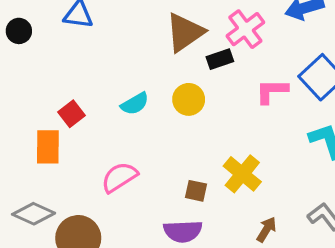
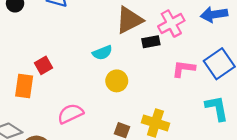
yellow circle: (189, 99) -> (117, 81), moved
cyan semicircle: (135, 104) -> (102, 53), moved
yellow cross: (242, 174) -> (155, 123), turned -30

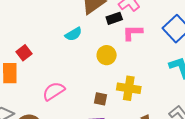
pink L-shape: (184, 69) -> (133, 33), moved
yellow circle: (117, 81) -> (107, 55), moved

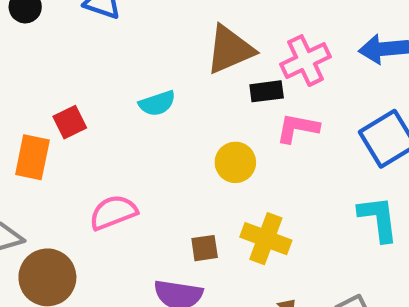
cyan semicircle: (73, 34) -> (157, 103), moved
brown square: (101, 99) -> (205, 248), turned -32

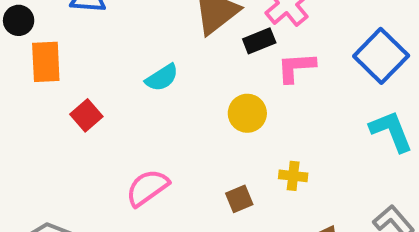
orange rectangle: (32, 157) -> (46, 62), moved
yellow cross: (266, 239) -> (293, 176), size x0.6

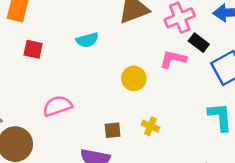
black rectangle: (259, 41) -> (199, 43), moved, turned 42
red square: (86, 115) -> (33, 49), turned 36

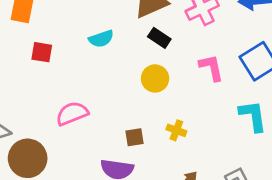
black rectangle: (199, 43) -> (159, 38), moved
pink L-shape: (173, 59) -> (211, 68), moved, turned 68

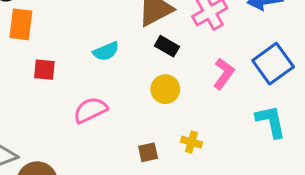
pink L-shape: (211, 68) -> (224, 74), turned 52
pink semicircle: (72, 113) -> (90, 110), moved

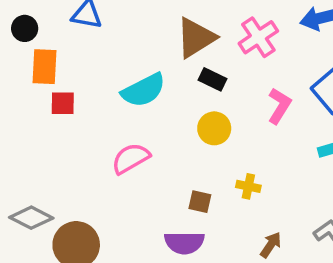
cyan semicircle: (106, 51) -> (144, 90), size x1.5
red square: (44, 70) -> (63, 103), moved
brown square: (148, 152) -> (200, 202), turned 30

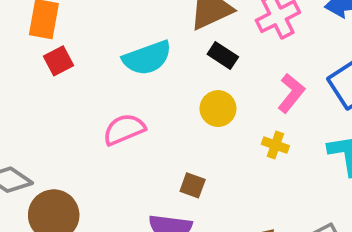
red square: (63, 103) -> (59, 61), turned -36
yellow cross: (248, 186) -> (275, 145), moved

